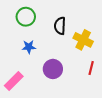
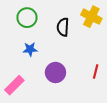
yellow cross: (83, 40) -> (91, 17), moved

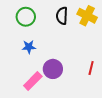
black semicircle: (63, 27) -> (62, 16), moved
pink rectangle: (14, 85) -> (33, 81), moved

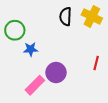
green circle: (26, 17) -> (15, 30), moved
red line: (91, 68) -> (96, 63), moved

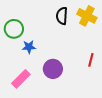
pink rectangle: (35, 85) -> (21, 79), moved

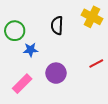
black semicircle: (62, 16) -> (57, 25), moved
red line: (91, 60) -> (96, 64), turned 48

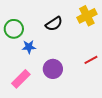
yellow cross: (92, 17) -> (87, 16), turned 36
black semicircle: (57, 25) -> (54, 24), turned -126

